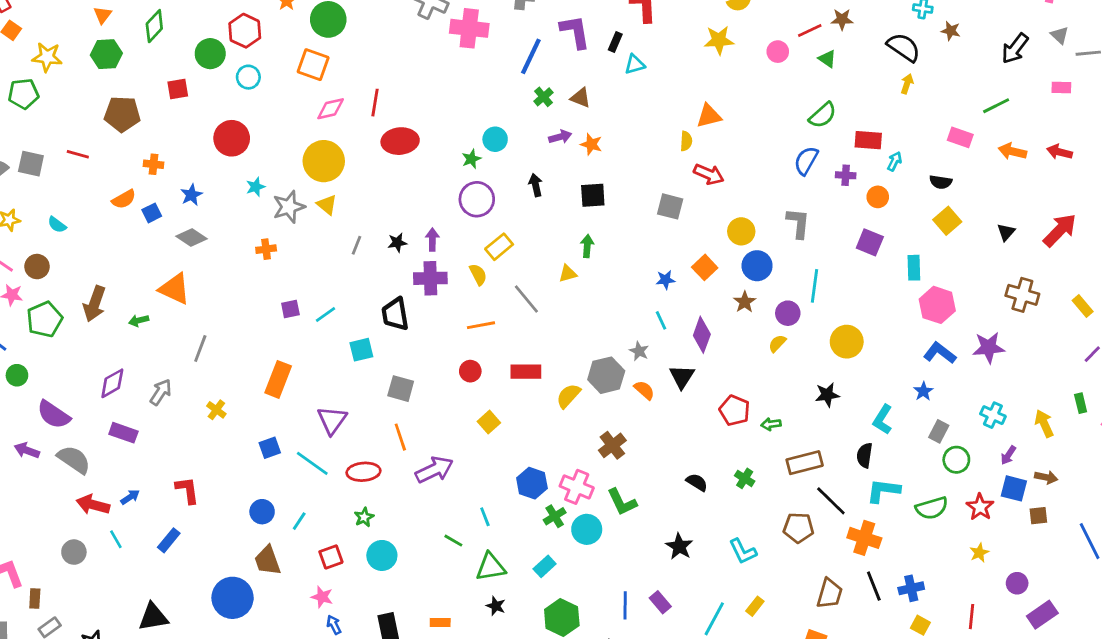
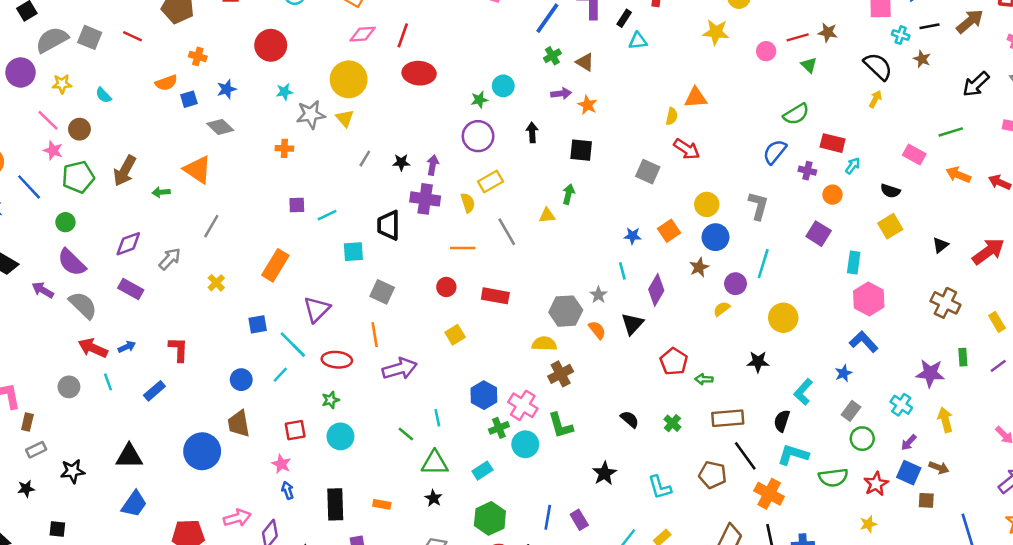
purple star: (989, 348) -> (930, 373), moved
green circle: (17, 375) -> (65, 222), moved
yellow semicircle: (568, 396) -> (544, 344), moved, turned 40
green rectangle: (1081, 403) -> (963, 357), moved
cyan line: (299, 521) -> (280, 375), moved

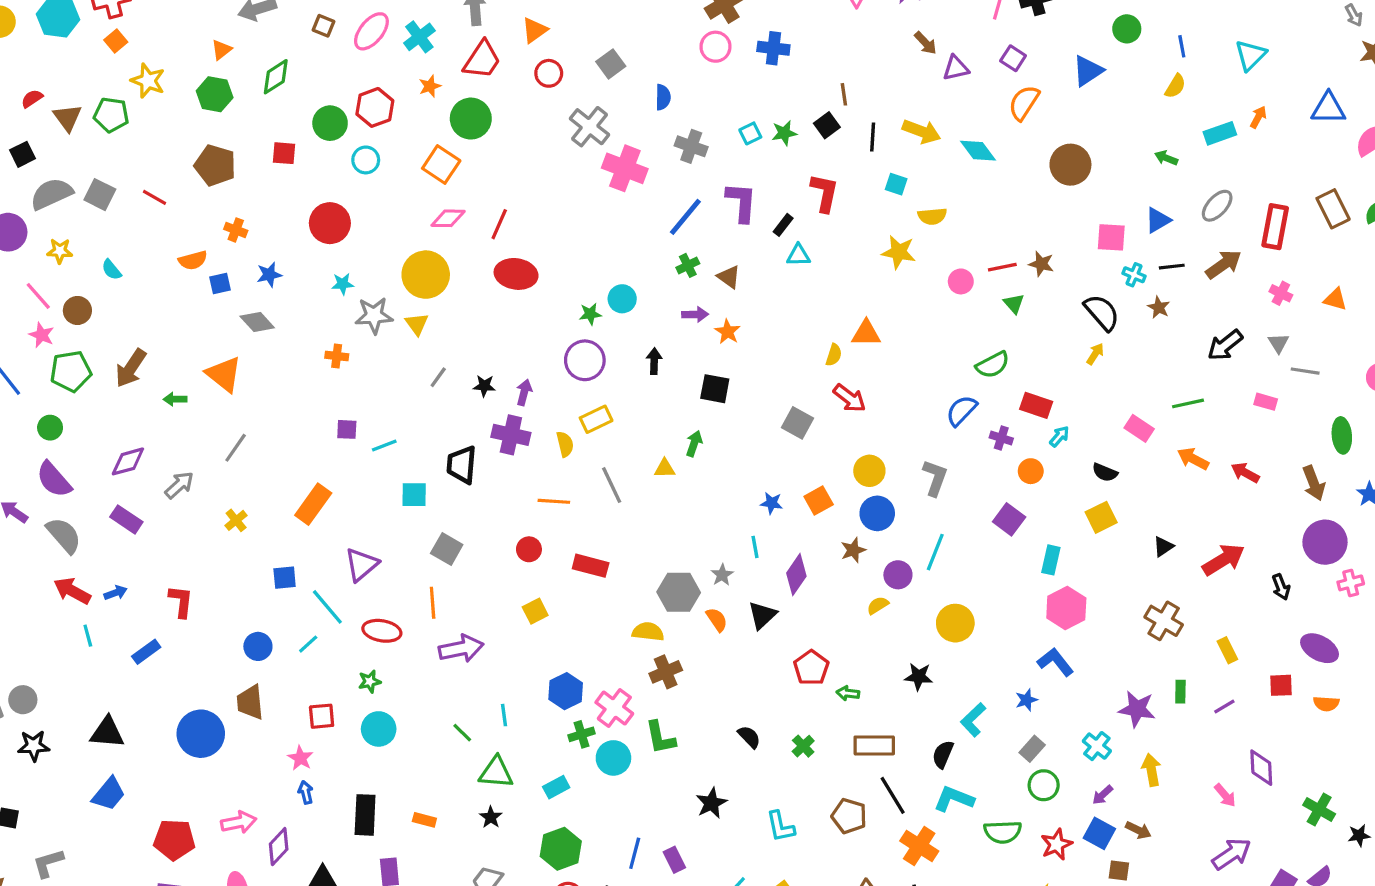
gray circle: (69, 387) -> (23, 700), moved

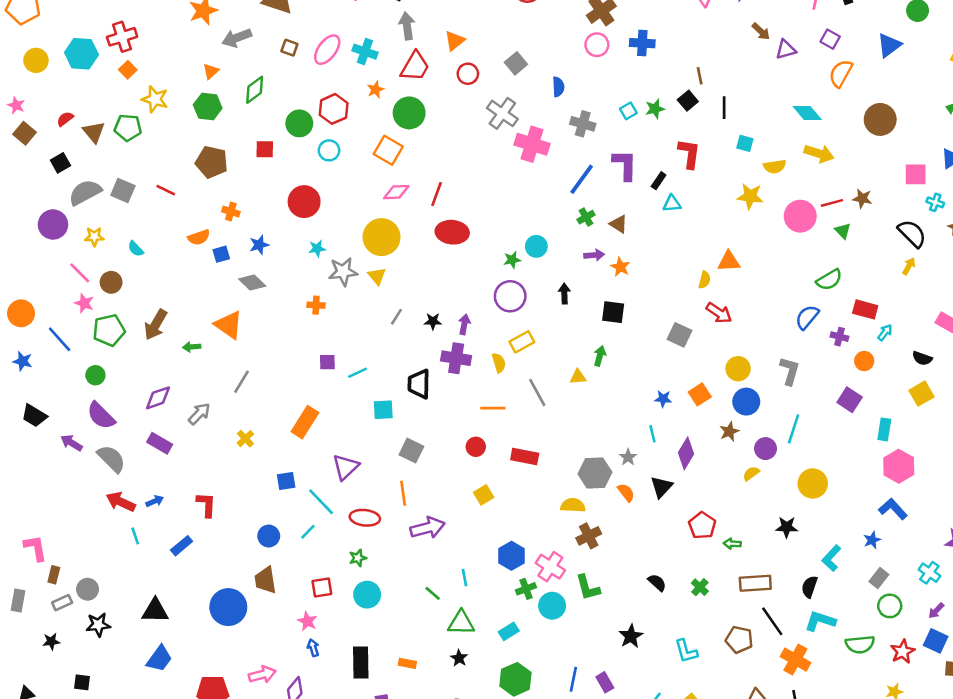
cyan cross: (419, 37) -> (365, 52), turned -30
yellow arrow: (922, 131) -> (819, 154), moved
pink circle: (961, 281) -> (800, 216), size x1.6

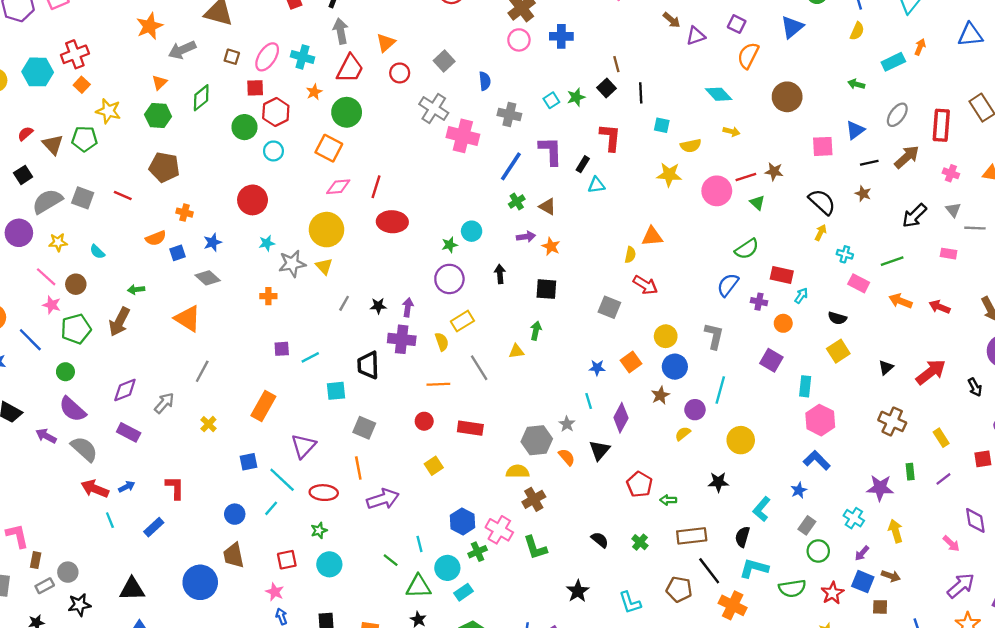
red square: (265, 149) -> (255, 88), moved
yellow arrow: (819, 154) -> (732, 131), size x0.6
cyan cross: (935, 202) -> (845, 254), moved
green arrow: (192, 347) -> (136, 289), moved
cyan circle: (552, 606) -> (447, 568), moved

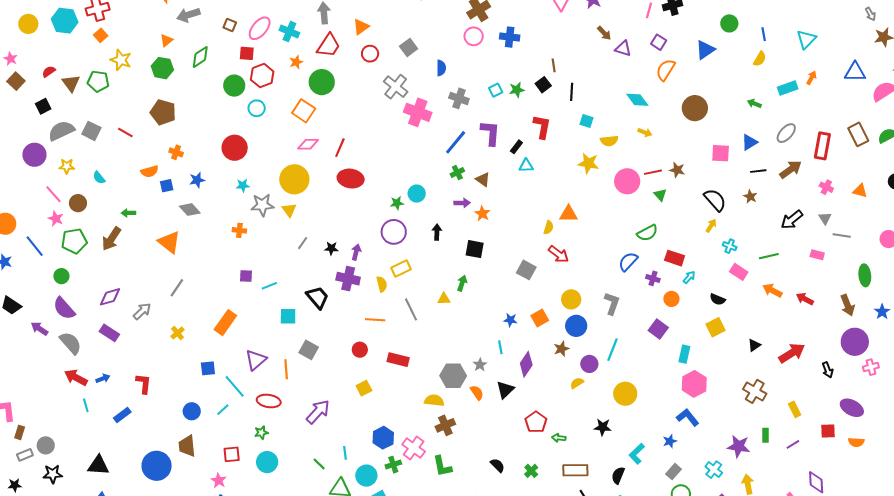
purple triangle: (696, 36) -> (623, 49), turned 30
black trapezoid: (368, 365) -> (318, 297), turned 135
orange line: (358, 468) -> (286, 369), moved
purple arrow: (383, 499) -> (318, 412), turned -36

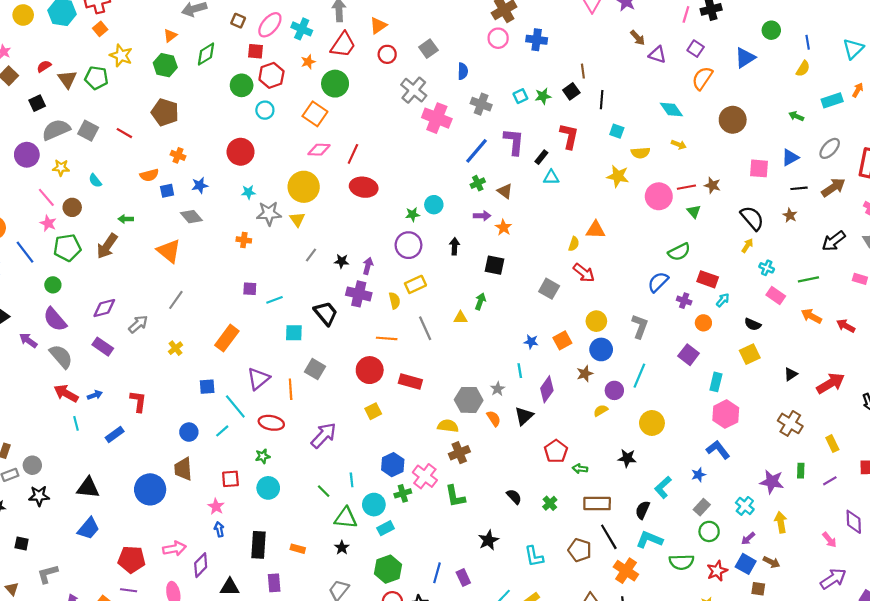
red circle: (360, 350) -> (370, 370), size x1.6

